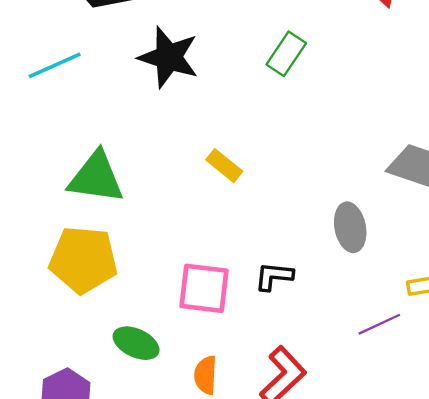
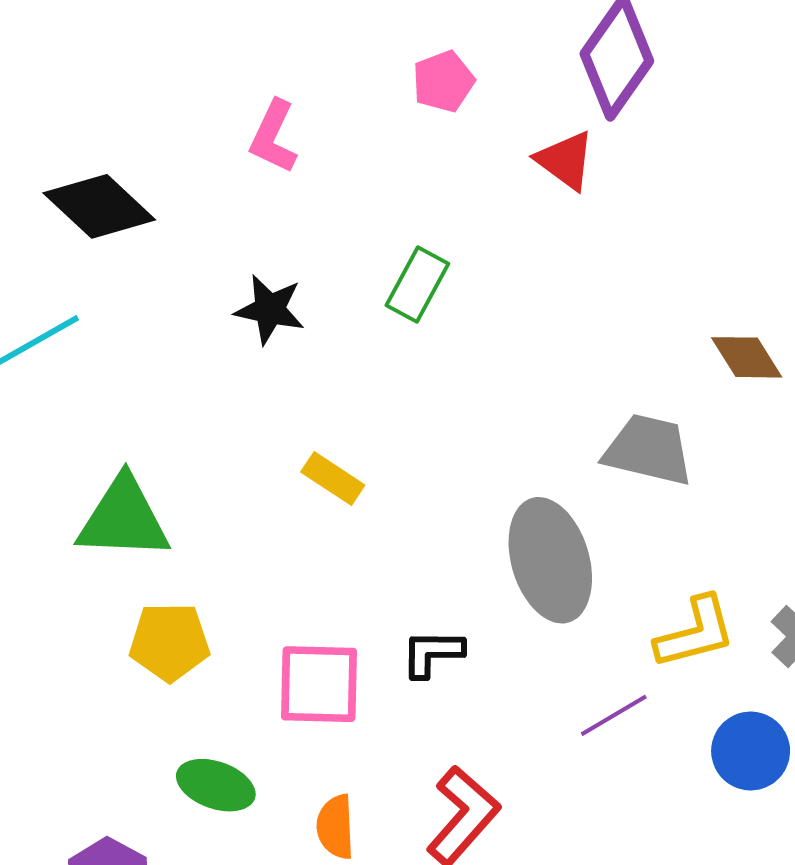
black star: (169, 57) -> (270, 309), moved, size x0.7
gray ellipse: (350, 227) -> (550, 560), size x1.5
yellow pentagon: (83, 260) -> (170, 642), moved, size x0.7

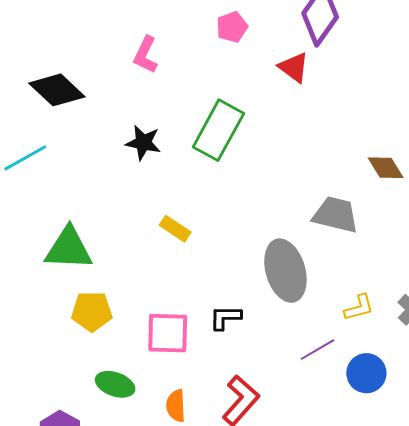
green rectangle: (417, 284) -> (218, 130), size x1.6
yellow L-shape: (695, 633) -> (359, 308), size x0.7
blue circle: (751, 751) -> (366, 373), moved

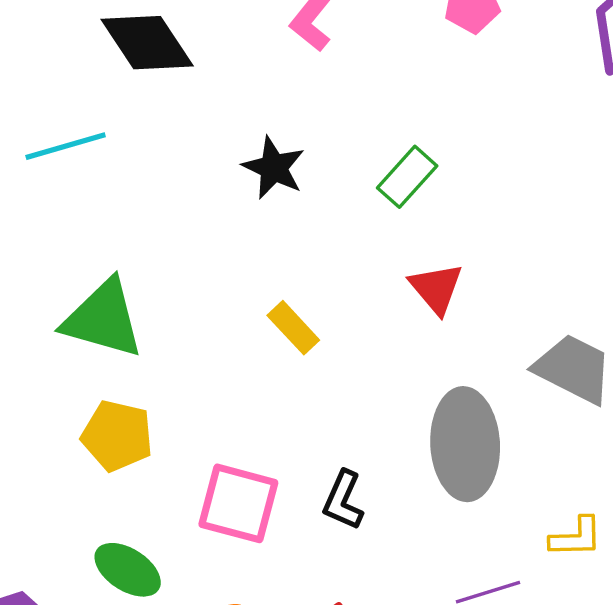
red triangle: (294, 67) -> (436, 288), moved
green rectangle: (218, 130) -> (407, 177), size x0.6
black L-shape: (225, 318) -> (343, 500), turned -80

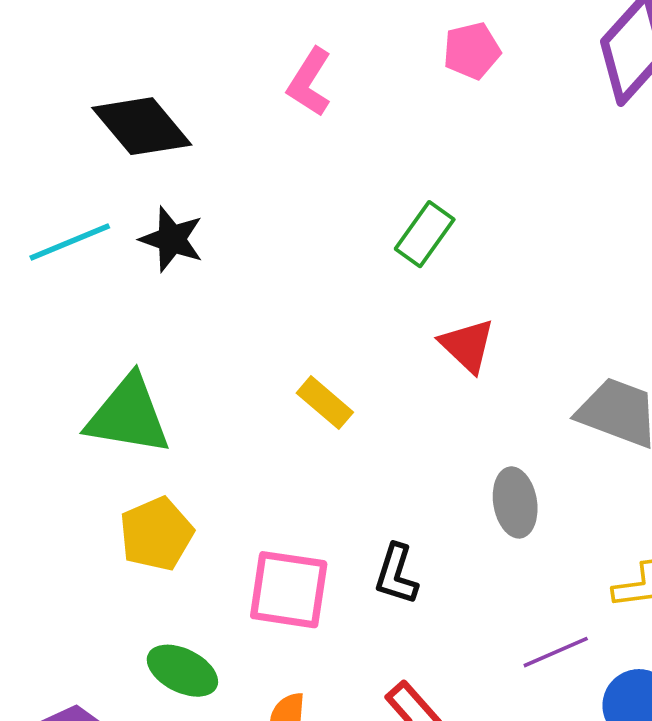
black star: (274, 168) -> (172, 239), moved
yellow pentagon: (117, 436) -> (156, 534), turned -30
gray ellipse: (465, 444) -> (515, 502), size x0.6

